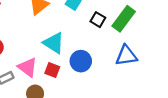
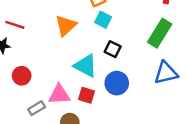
black square: (98, 20) -> (113, 49), moved
pink triangle: (28, 67) -> (59, 95), turned -35

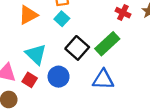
black square: (113, 49) -> (77, 48), moved, size x1.5

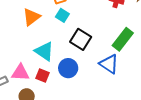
green rectangle: (107, 44) -> (123, 39), moved
blue triangle: (103, 79) -> (109, 64), turned 40

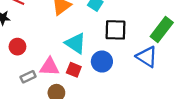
black square: (81, 39) -> (116, 30), turned -30

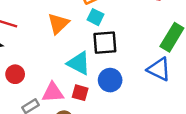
black square: (116, 30) -> (105, 43), moved

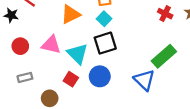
black square: (105, 43) -> (105, 43), turned -30
pink triangle: (53, 92) -> (51, 45), moved

